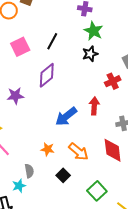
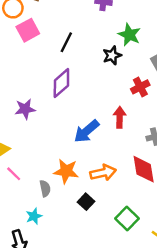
green star: (93, 31) -> (129, 35), moved
pink square: (20, 47) -> (28, 30), moved
orange star: (48, 149) -> (66, 171), size x1.5
orange arrow: (79, 152) -> (103, 173), turned -50
gray semicircle: (29, 171) -> (45, 188), moved

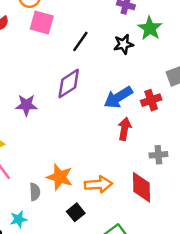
pink square: (28, 30) -> (42, 22), turned 35
green star: (129, 35) -> (150, 28), moved
black star: (112, 55) -> (124, 44), moved
blue arrow: (87, 131) -> (118, 97), moved

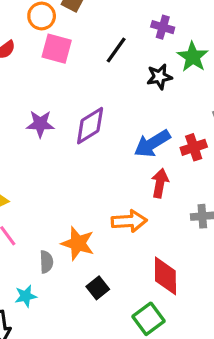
black line: (80, 41) -> (116, 50), moved
purple star: (26, 105) -> (40, 124), moved
orange arrow: (98, 184) -> (129, 221), moved
red diamond: (142, 187) -> (165, 276), moved

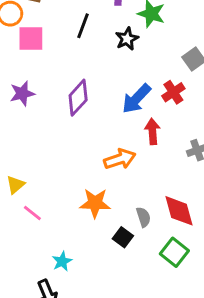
purple star: (40, 124) -> (22, 93), moved
orange arrow: (129, 221) -> (120, 159), moved
gray semicircle: (46, 262) -> (143, 217), moved

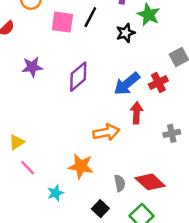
pink square: (31, 38) -> (62, 22), moved
red diamond: (179, 211) -> (150, 182), turned -40
black square: (123, 237) -> (100, 209), moved
cyan star: (62, 261) -> (55, 193), moved

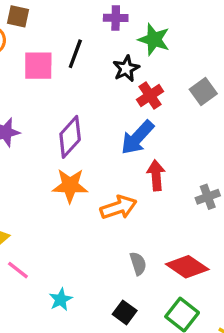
red cross: (158, 83) -> (150, 95), moved
orange star: (81, 166) -> (70, 186), moved
gray semicircle: (120, 183) -> (138, 264), moved

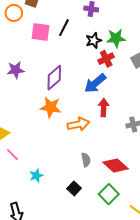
green star: (154, 39) -> (116, 38), moved, turned -30

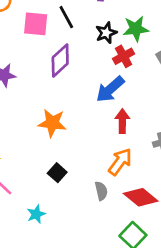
black line: (64, 28) -> (66, 17), turned -54
purple diamond: (54, 78) -> (60, 61), moved
orange arrow: (78, 124) -> (120, 162), moved, turned -40
black square: (74, 188) -> (57, 173), moved

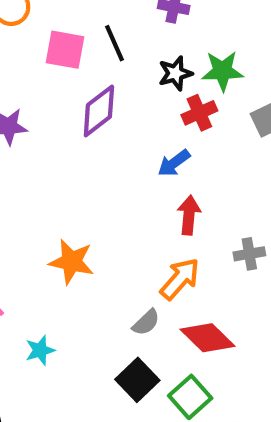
blue arrow: (110, 89) -> (174, 163), size x0.7
orange star: (52, 123) -> (71, 262), moved
black square: (57, 173) -> (137, 380), moved, size x1.4
gray semicircle: (101, 191) -> (146, 322), turned 54

